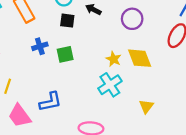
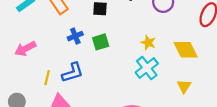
yellow diamond: (140, 58) -> (186, 50), moved
blue L-shape: (50, 102) -> (73, 73), moved

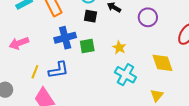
blue cross: (75, 36) -> (65, 38), size x1.5
yellow star: (148, 43) -> (119, 48), moved
cyan cross: (147, 68) -> (125, 75), turned -30

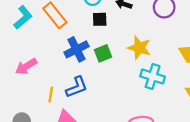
yellow star: (119, 48) -> (139, 48), size x1.5

